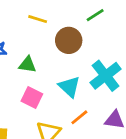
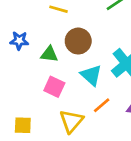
brown circle: (69, 40) -> (78, 41), moved

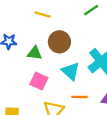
orange line: (102, 105) -> (79, 97), turned 42

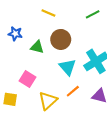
pink square: (39, 81) -> (27, 79), moved
orange line: (79, 97) -> (73, 91), turned -48

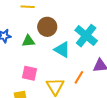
orange line: (73, 91) -> (79, 77), moved

